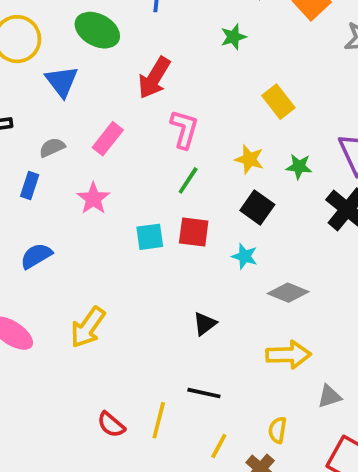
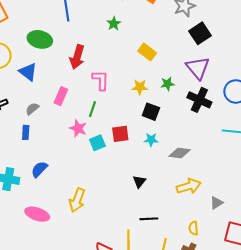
green line: (188, 180) -> (93, 109), moved
pink star: (93, 199) -> (78, 128), moved

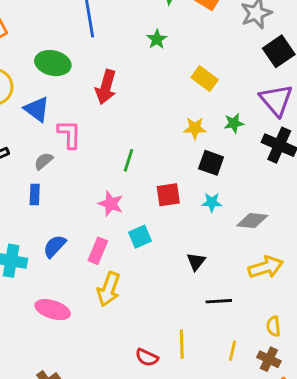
pink L-shape: (101, 80) -> (69, 134), moved
pink rectangle: (61, 96) -> (98, 251), moved
pink star: (78, 128) -> (111, 204), moved
cyan square: (97, 143) -> (140, 237), moved
black line: (149, 219) -> (219, 301), moved

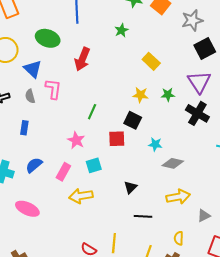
gray semicircle: (44, 161) -> (30, 96), moved, turned -72
black square: (211, 163) -> (133, 120), moved
cyan star: (212, 202) -> (155, 144), moved
yellow arrow: (109, 289) -> (81, 196), moved, turned 55

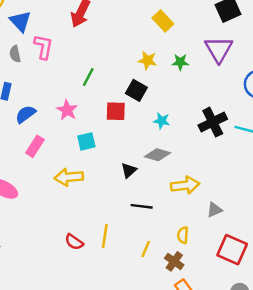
black cross: (197, 113) -> (213, 122), moved, turned 30
gray diamond: (173, 163) -> (158, 155), moved
blue semicircle: (34, 165) -> (26, 114), moved
pink rectangle: (63, 172) -> (35, 146), moved

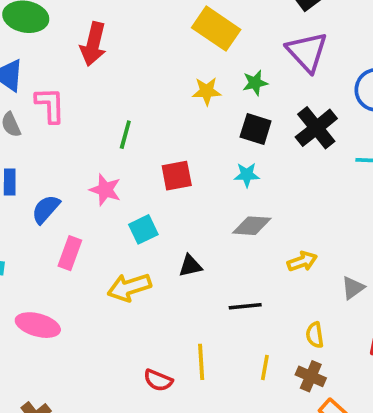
yellow rectangle: (163, 21) -> (216, 29), size x1.4
black square: (136, 90) -> (256, 129), moved
black cross: (213, 122) -> (316, 128), moved
black triangle: (129, 170) -> (190, 266), moved, turned 42
yellow arrow: (185, 185) -> (302, 261), size x0.7

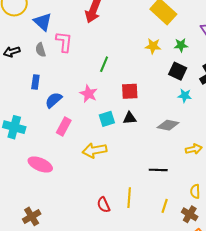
cyan star: (247, 175) -> (185, 96), moved
black triangle: (190, 266) -> (130, 118), moved
red semicircle: (158, 380) -> (104, 205), turned 35

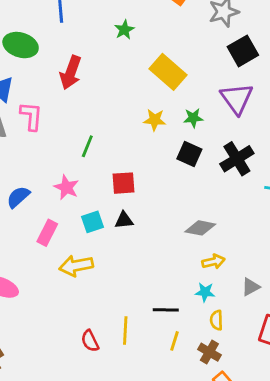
cyan star: (185, 96) -> (205, 292), moved
gray diamond: (168, 125) -> (200, 228), moved
pink rectangle: (64, 127) -> (47, 233), moved
black line: (158, 170) -> (166, 310), moved

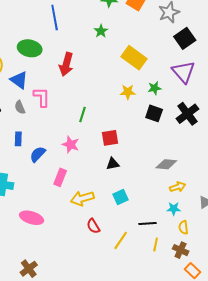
cyan square: (93, 222) -> (120, 197), moved
yellow line: (125, 331) -> (121, 240), turned 36
red semicircle: (90, 341) -> (93, 226), moved

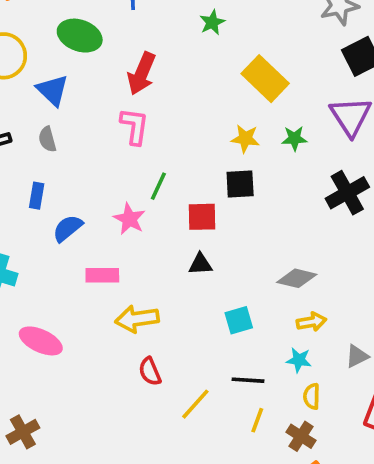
pink L-shape: (42, 97) -> (134, 126), moved
black square: (154, 113) -> (240, 184), moved, turned -30
green line: (82, 115) -> (158, 186), moved
pink rectangle: (60, 177) -> (102, 275), turned 60
cyan square: (120, 197) -> (239, 320), moved

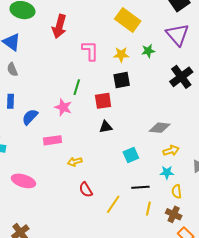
pink L-shape: (134, 126) -> (90, 51), moved
yellow arrow: (137, 319) -> (75, 162), size x0.6

